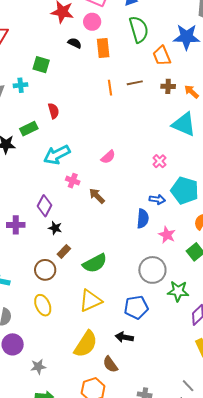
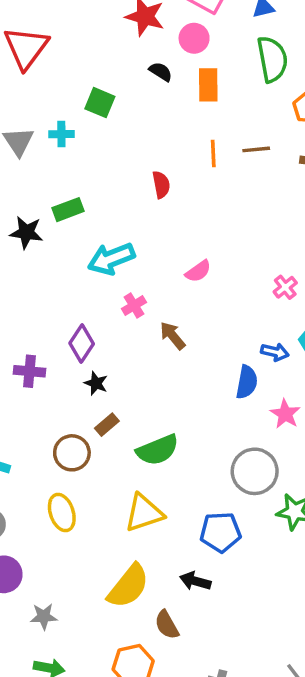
red semicircle: (54, 111) -> (161, 185), moved
pink cross: (73, 181) -> (134, 305), turned 32

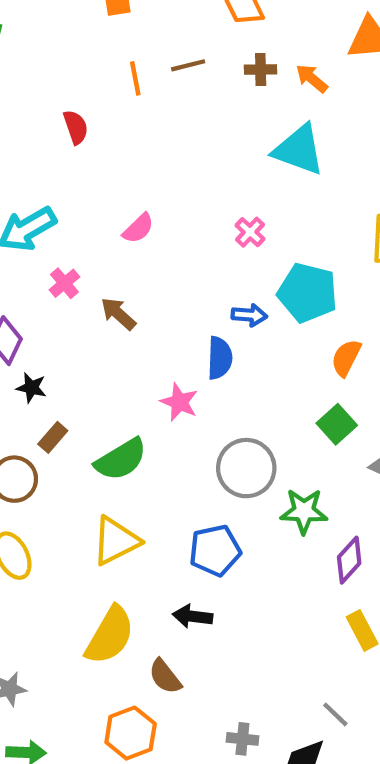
pink star: (285, 414) -> (179, 402), moved

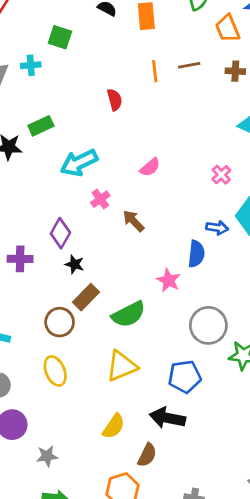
brown rectangle: (53, 437) -> (86, 297), size x1.4
black arrow: (193, 616) -> (167, 418), size x1.4
yellow semicircle: (110, 635) -> (114, 426), size x0.7
brown semicircle: (165, 676) -> (147, 455), turned -120

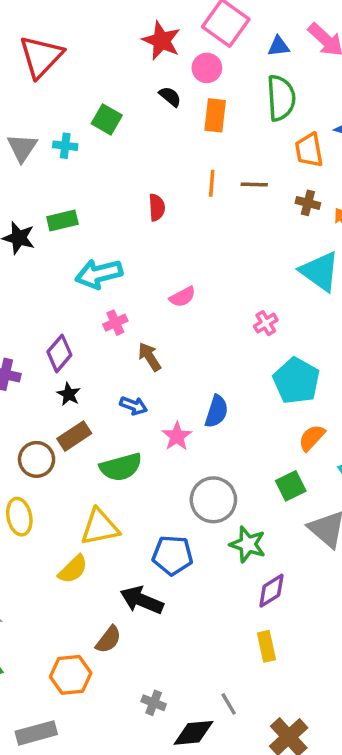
blue arrow: (217, 228) -> (134, 406), moved
yellow semicircle: (114, 426) -> (73, 569), moved

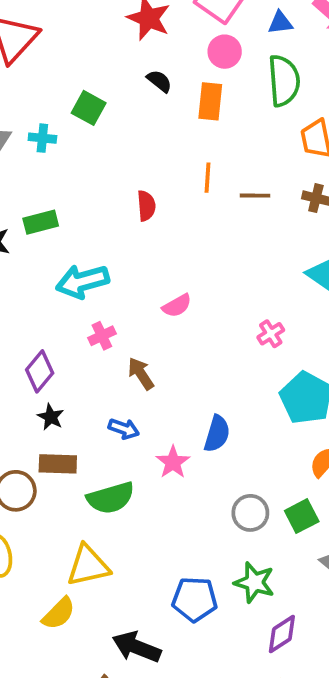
pink circle: (207, 68) -> (225, 52), moved
brown line: (254, 185) -> (255, 196), moved
brown rectangle: (74, 436) -> (58, 464), turned 36
gray circle: (213, 500) -> (250, 513), moved, size x0.7
blue pentagon: (173, 555) -> (195, 599), moved

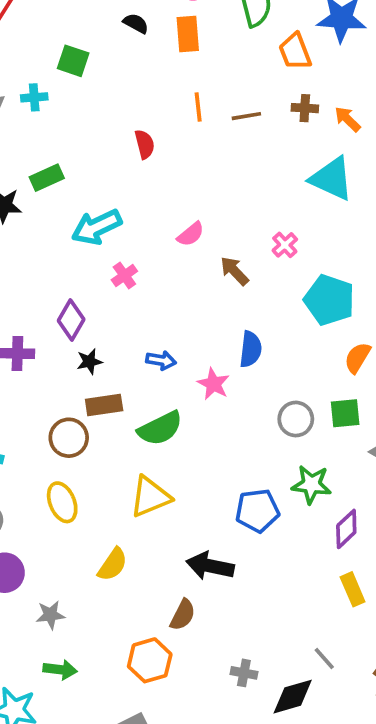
brown arrow: (141, 374) -> (234, 271), moved
black star: (51, 417) -> (89, 362), turned -30
green square: (302, 516) -> (345, 413), turned 32
yellow semicircle: (59, 613) -> (113, 564), moved

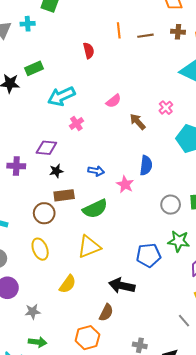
purple diamond: (71, 320) -> (46, 148), turned 65
gray line: (324, 659) -> (184, 321), moved

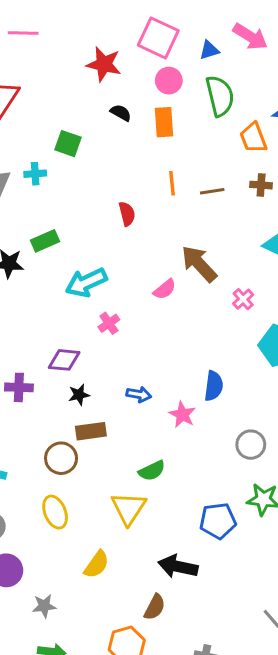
brown arrow: (138, 122) -> (199, 264), moved, size x1.5
green semicircle: (95, 209) -> (152, 471), moved, size x0.7
yellow triangle: (89, 247) -> (129, 508), turned -35

